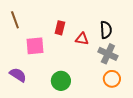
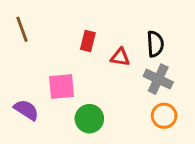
pink square: (35, 46) -> (62, 86), moved

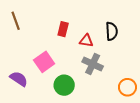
gray cross: (158, 79) -> (93, 64), moved
pink square: (62, 86) -> (44, 62), turned -30
orange circle: (164, 116) -> (127, 87), moved

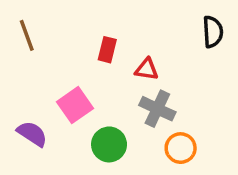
black semicircle: (112, 31) -> (213, 32), moved
orange circle: (127, 87) -> (181, 148), moved

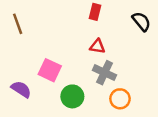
black semicircle: (213, 32) -> (141, 21), turned -36
red rectangle: (107, 50) -> (95, 12), moved
pink square: (75, 105) -> (50, 70), turned -30

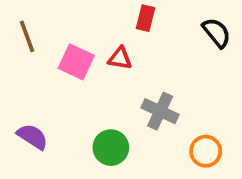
red triangle: (97, 46) -> (120, 58), moved
pink square: (50, 70) -> (76, 62), moved
orange circle: (120, 99) -> (206, 151), moved

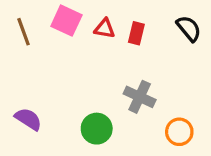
red rectangle: (145, 18) -> (136, 33), moved
red triangle: (120, 58) -> (105, 29), moved
pink square: (76, 62) -> (66, 21), moved

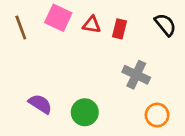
gray cross: (140, 97) -> (136, 75), moved
purple semicircle: (28, 119) -> (40, 104), moved

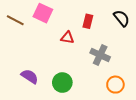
red triangle: (92, 25) -> (67, 38), moved
brown line: (21, 27) -> (15, 20), turned -42

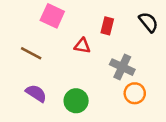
brown line: (15, 20) -> (31, 53), moved
orange circle: (115, 85) -> (135, 93), moved

